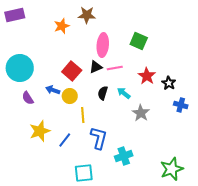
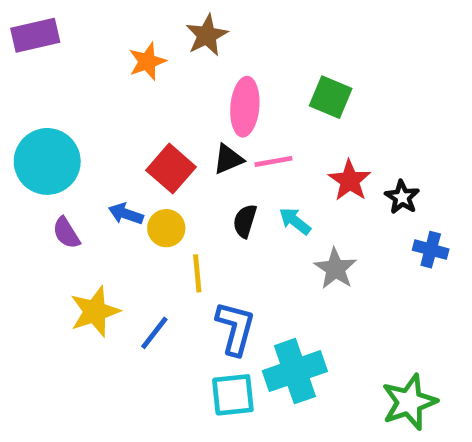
brown star: (87, 15) -> (207, 35), turned -30
cyan cross: (124, 156) -> (295, 371), size x1.4
cyan square: (84, 173) -> (233, 395), moved

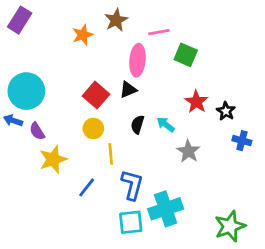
purple rectangle: (35, 35) -> (20, 20), turned -45
pink line: (273, 161) -> (159, 32), moved
blue arrow: (126, 214) -> (13, 120), moved
yellow star: (95, 312) -> (53, 159), moved

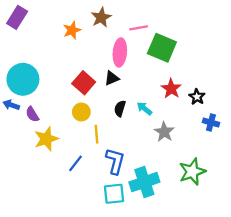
green square: (186, 55) -> (162, 48), size x1.4
green star: (230, 226) -> (192, 172), moved

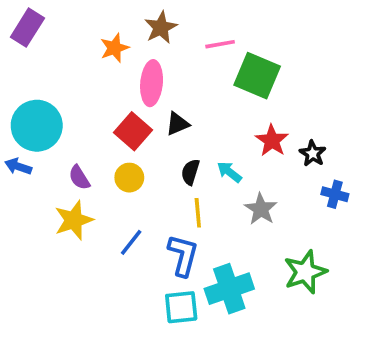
pink ellipse: (120, 52) -> (152, 83), moved
purple semicircle: (32, 114) -> (79, 178), moved
yellow line: (96, 134) -> (198, 213), moved
blue line: (75, 163) -> (131, 242), moved

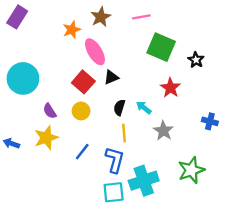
pink line: (220, 44) -> (141, 17), moved
pink ellipse: (152, 83) -> (95, 52), turned -36
black star: (313, 153) -> (196, 60), moved
blue arrow: (18, 166) -> (11, 143), moved

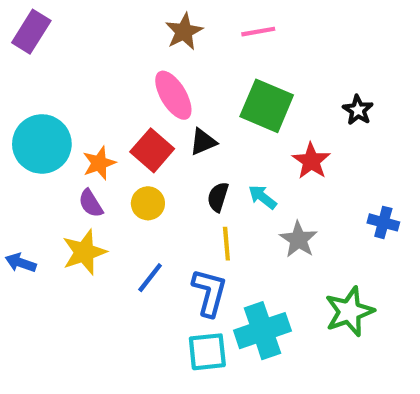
orange star: (72, 30) -> (99, 163), moved
green square: (161, 47) -> (267, 106), moved

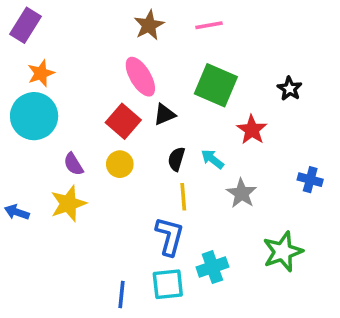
orange star: (99, 163) -> (41, 73), moved
blue line: (150, 278) -> (122, 295), moved, turned -32
cyan cross: (262, 331) -> (212, 267), size x0.7

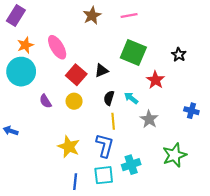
pink ellipse: (140, 77) -> (57, 47), moved
yellow star: (68, 204) -> (69, 147), moved, turned -30

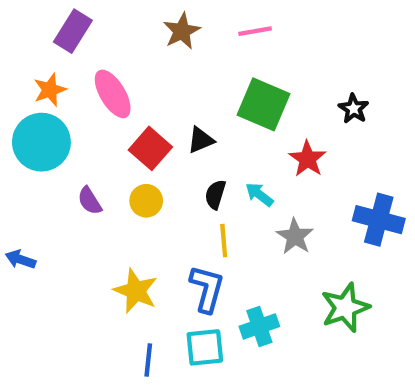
purple rectangle: (16, 15) -> (73, 31), moved
blue cross: (191, 111) -> (379, 220), size x1.6

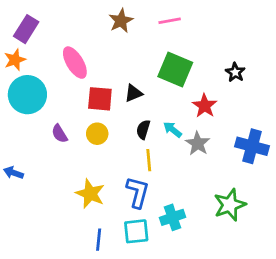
purple rectangle: (73, 31) -> (26, 29), moved
orange star: (50, 90) -> (15, 60), moved
red square: (150, 148) -> (100, 99), turned -36
gray star: (295, 236) -> (198, 143), moved

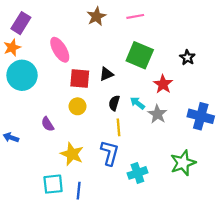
purple semicircle: (60, 134) -> (48, 124), moved
cyan square: (136, 231) -> (53, 184), moved

